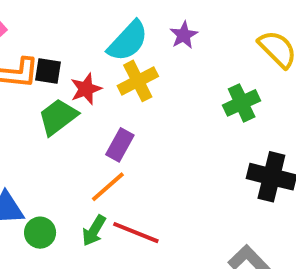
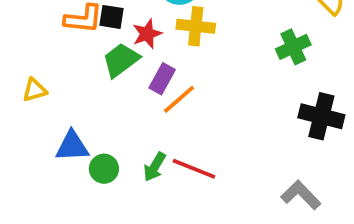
yellow cross: (138, 81) -> (196, 26), turned 33
purple rectangle: (120, 145) -> (162, 79), moved
orange line: (108, 187) -> (179, 99), moved

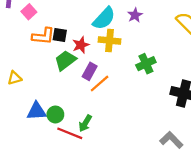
green cross: (293, 47) -> (146, 64), moved
green circle: (104, 169) -> (55, 114), moved
red line: (194, 169) -> (70, 133), moved

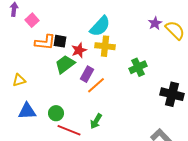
purple star: (135, 15) -> (155, 23), moved
blue triangle: (37, 111) -> (27, 111), moved
green arrow: (85, 123) -> (96, 121), moved

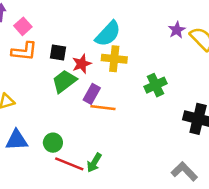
orange L-shape: (45, 42) -> (24, 51), moved
orange line: (96, 85) -> (103, 108), turned 48
green arrow: (96, 121) -> (94, 163), moved

